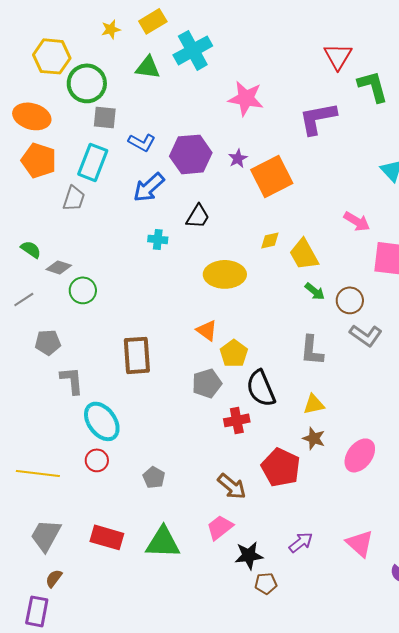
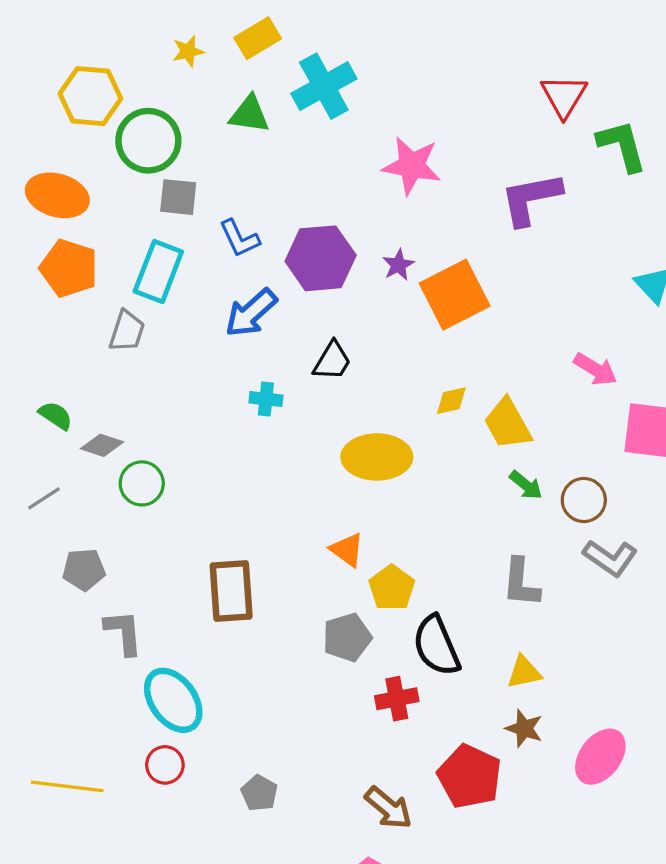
blue L-shape: (142, 142) -> (239, 238), turned 36

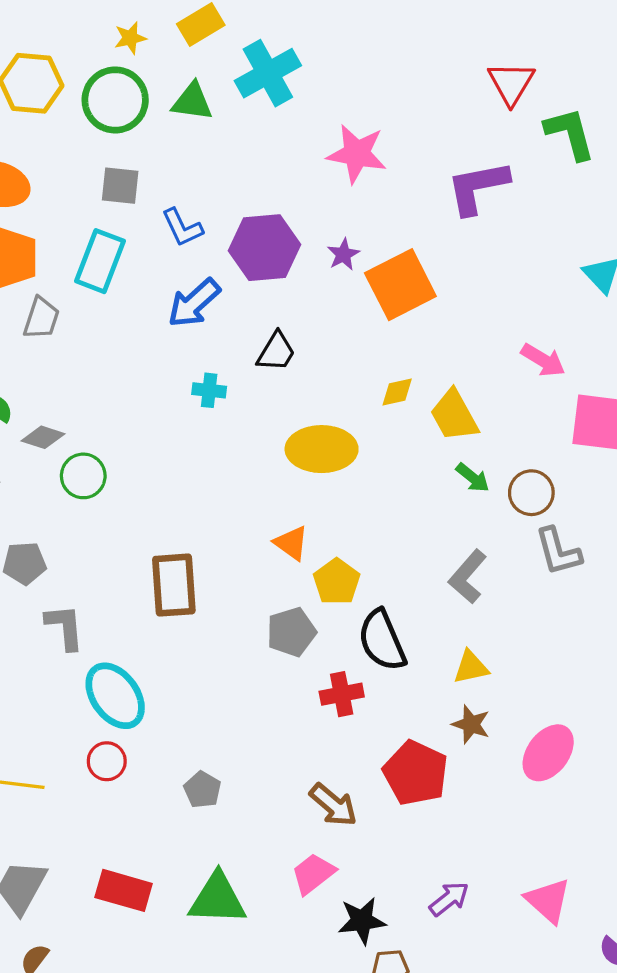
green circle: (148, 141) -> (115, 100), moved
gray trapezoid: (127, 331) -> (41, 318), moved
gray L-shape: (610, 558) -> (558, 551), turned 40
gray L-shape: (521, 583) -> (468, 577), turned 36

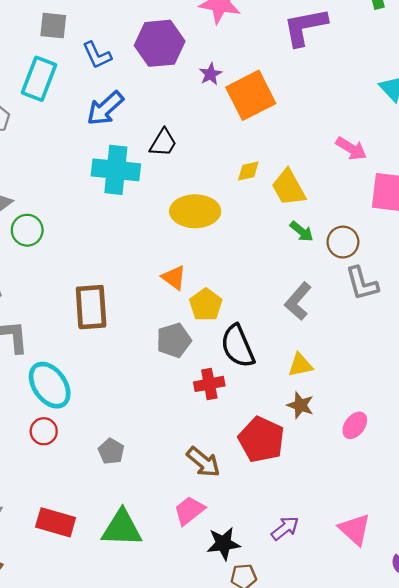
purple hexagon: (264, 248) -> (160, 43), moved
cyan cross: (209, 390) -> (116, 170), size x2.0
pink ellipse: (548, 753) -> (355, 425), size x0.7

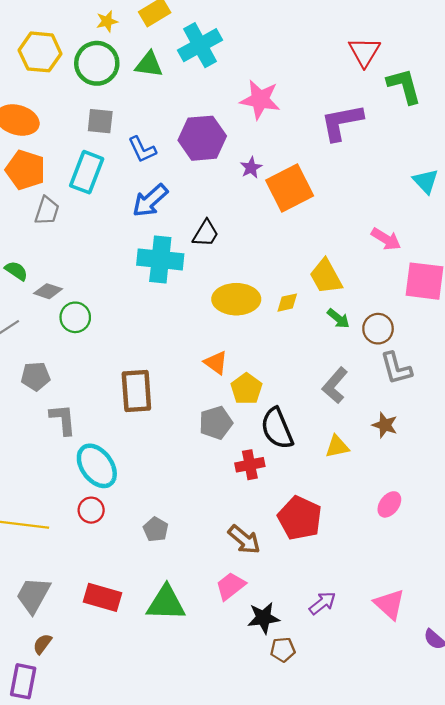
yellow diamond: (248, 171) -> (287, 303), moved
brown star: (300, 405) -> (385, 425), moved

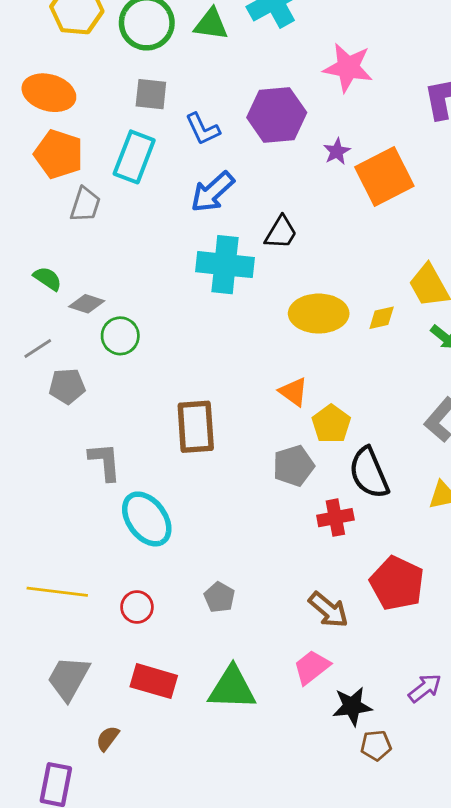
gray pentagon: (36, 376) -> (67, 386), moved
red circle: (91, 510) -> (137, 607), moved
brown semicircle: (42, 644) -> (108, 738), moved

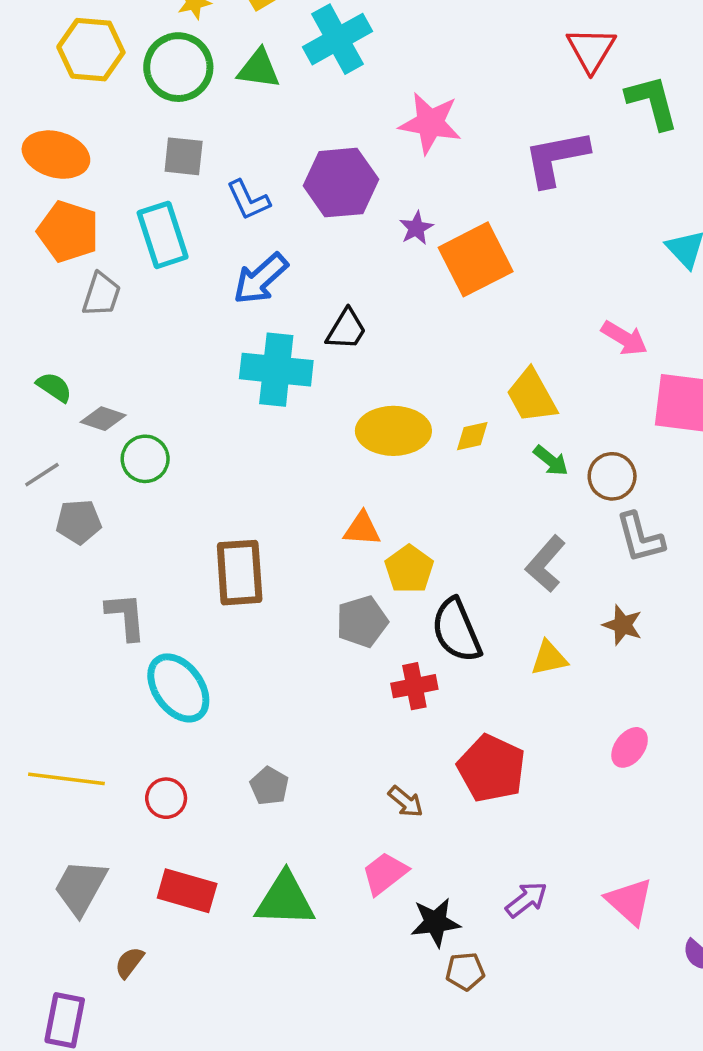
cyan rectangle: (134, 157) -> (163, 235), turned -39
orange triangle: (293, 392) -> (362, 529), turned -32
brown arrow: (328, 610) -> (406, 802), size x0.7

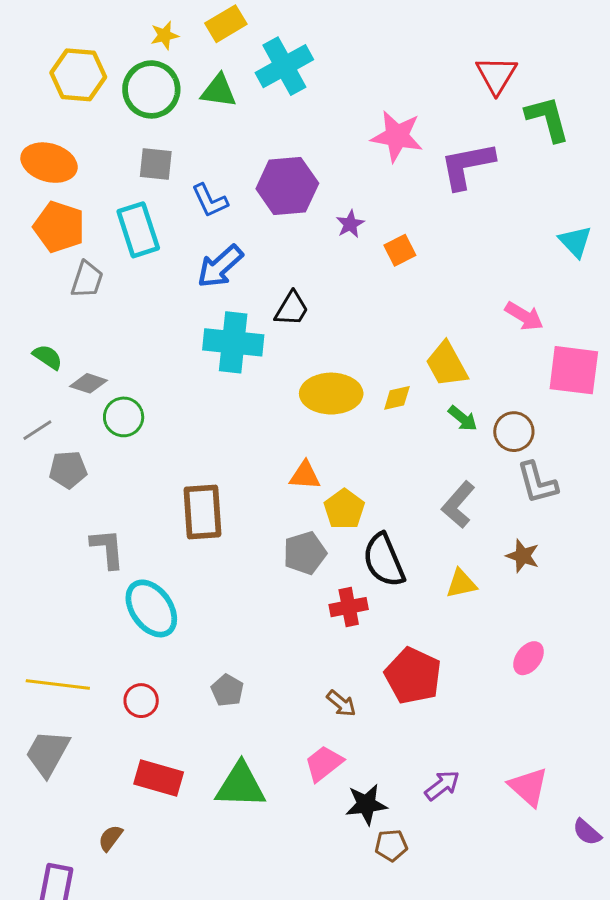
pink star: (430, 123) -> (397, 136), moved
orange square: (476, 259) -> (400, 250), size x0.5
gray trapezoid: (80, 887) -> (48, 753), moved

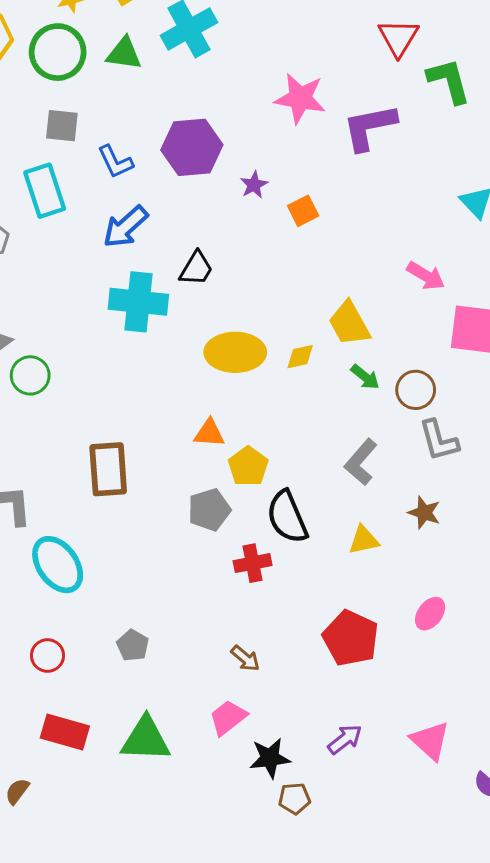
red pentagon: (413, 676) -> (351, 638), moved

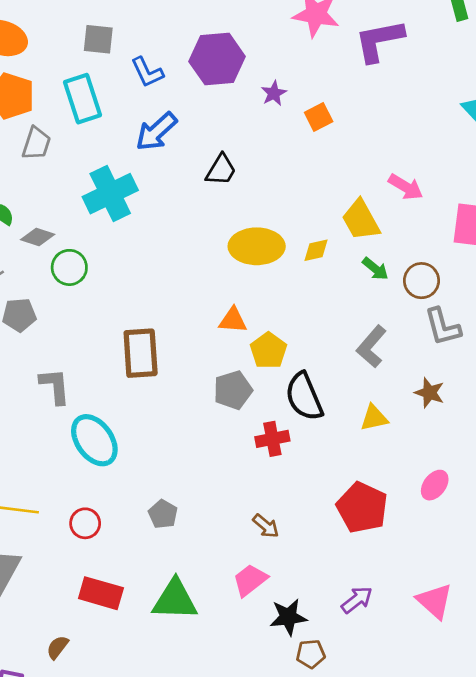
pink arrow: (426, 276) -> (406, 187), moved
cyan cross: (138, 302) -> (110, 194), moved, turned -32

